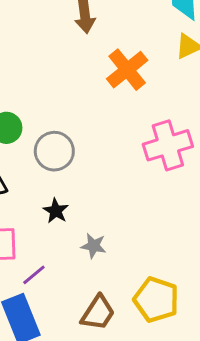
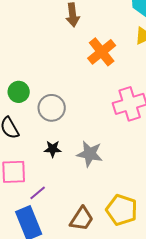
black star: (56, 211) -> (53, 149), turned -30
gray star: (94, 246) -> (90, 154), moved, size x1.5

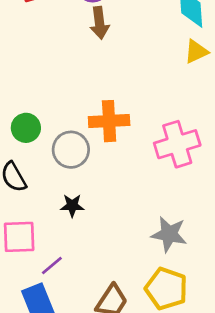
orange cross: (102, 52) -> (109, 121), moved, turned 36
gray star: (90, 154) -> (169, 234), moved

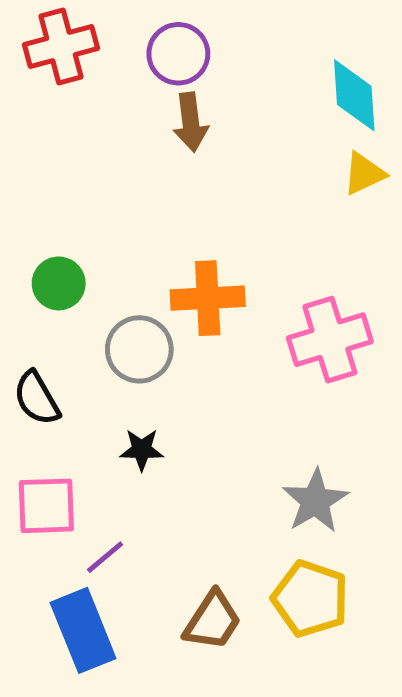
green circle: (26, 128) -> (59, 283), moved
gray star: (169, 234) -> (315, 501), turned 30

